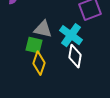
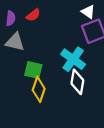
gray triangle: (43, 29) -> (15, 42), moved

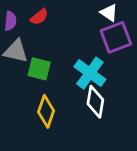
green square: (33, 70) -> (39, 69), moved

